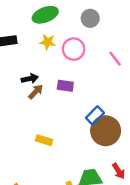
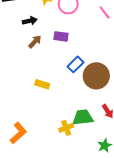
black arrow: (30, 79) -> (30, 21), moved
blue rectangle: (95, 115) -> (75, 64), moved

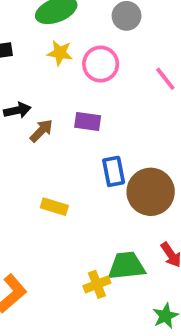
black arrow: (30, 21) -> (17, 110), moved
blue rectangle: (75, 64) -> (114, 171), turned -56

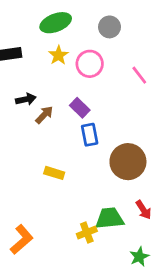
yellow star: (60, 53) -> (58, 55), turned 30
purple rectangle: (88, 121) -> (80, 108), turned 36
blue rectangle: (114, 171) -> (90, 135), moved

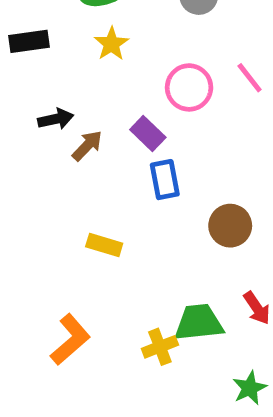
pink circle: (90, 64) -> (189, 87), moved
brown circle: (128, 162) -> (230, 226), size x0.7
orange L-shape: (22, 240) -> (70, 339), moved

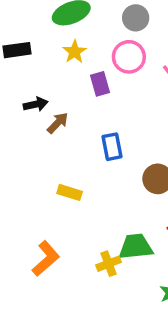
pink circle: (189, 87) -> (129, 57), moved
purple rectangle: (148, 134) -> (100, 84), moved, turned 30

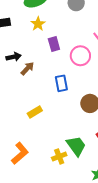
pink circle: (129, 57) -> (80, 56), moved
yellow rectangle: (70, 192) -> (35, 112), turned -48
green trapezoid: (136, 247) -> (76, 146), turned 60

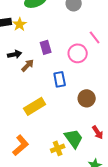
yellow star: (38, 24) -> (20, 24), moved
purple rectangle: (54, 44) -> (46, 47), moved
yellow rectangle: (35, 112) -> (35, 106), size x1.5

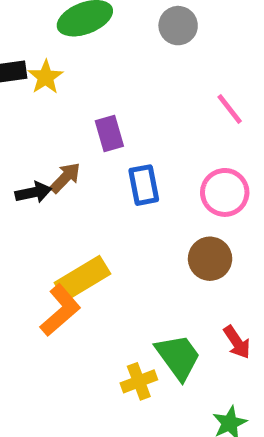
pink circle: (78, 53) -> (225, 192), moved
black arrow: (15, 54) -> (33, 192), moved
blue rectangle: (60, 79) -> (144, 185), moved
orange L-shape: (21, 145) -> (60, 310), moved

